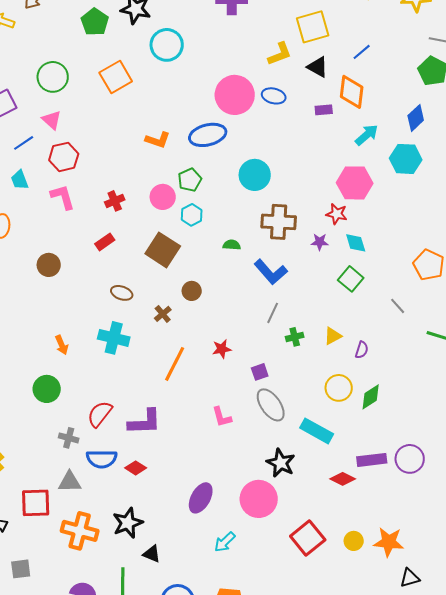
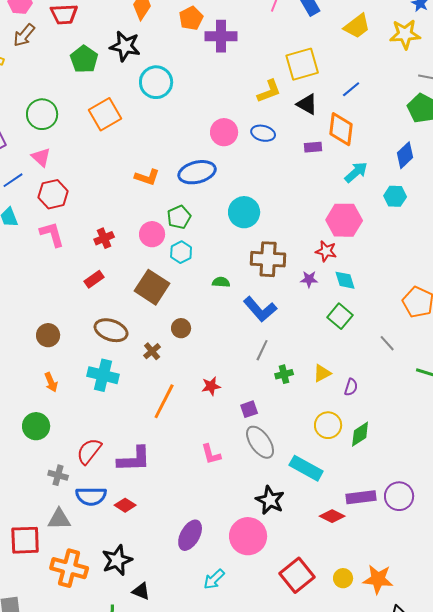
pink circle: (235, 95) -> (224, 132), size x0.7
cyan hexagon: (406, 159) -> (395, 196), size x0.7
brown circle: (49, 265) -> (48, 335), moved
brown ellipse: (122, 293) -> (111, 330), size x1.5

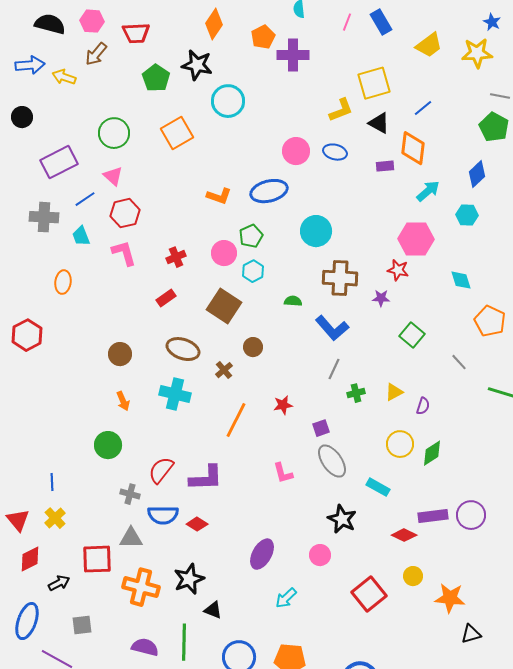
cyan diamond: (345, 280) -> (461, 280), moved
cyan rectangle: (306, 468) -> (378, 487), size x0.7
pink circle: (248, 536) -> (320, 555), size x0.6
yellow circle: (343, 578) -> (413, 576), moved

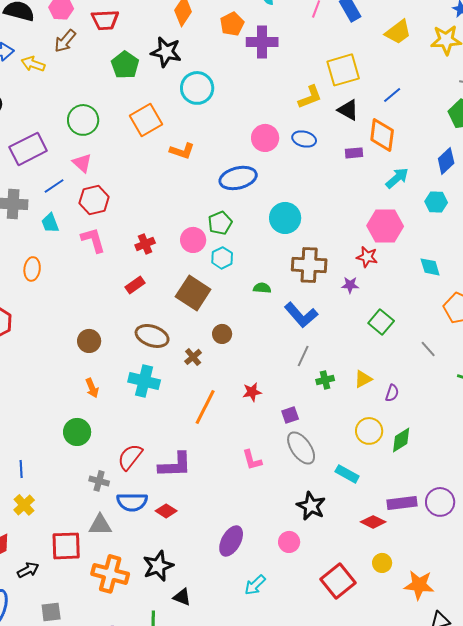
orange L-shape: (219, 196) -> (182, 151), moved

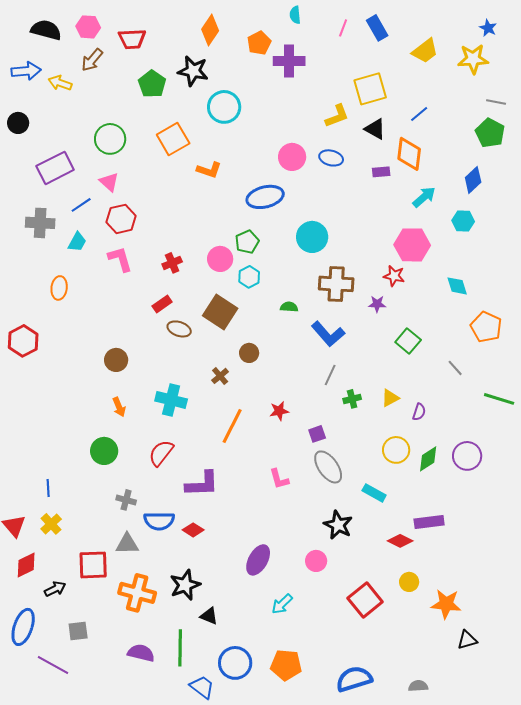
cyan trapezoid: (50, 223) -> (77, 242), turned -130
brown ellipse: (152, 336) -> (179, 329), moved, size x0.7
red semicircle: (130, 457) -> (161, 453), moved
purple circle: (440, 502) -> (467, 456), moved

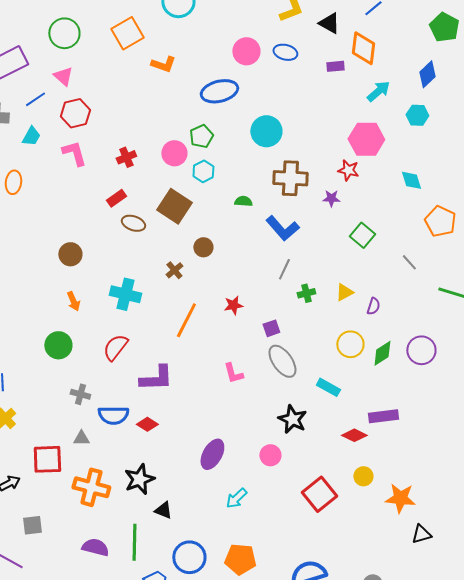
gray triangle: (127, 544) -> (81, 438), size x0.7

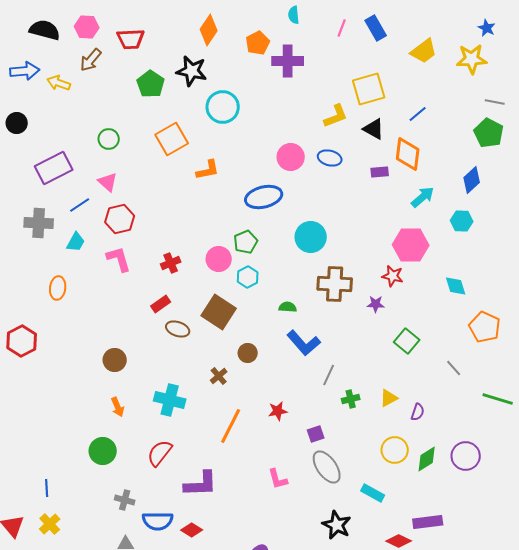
green circle: (64, 33) -> (109, 139), size x0.7
orange L-shape: (163, 64) -> (208, 170), turned -30
blue L-shape: (282, 228) -> (304, 343), moved

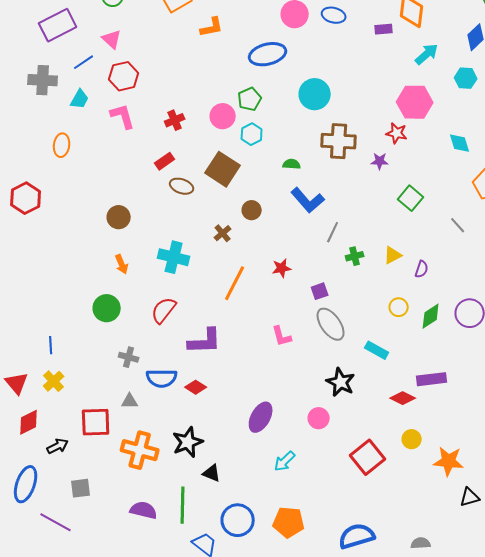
yellow circle: (395, 450) -> (399, 307), size x0.7

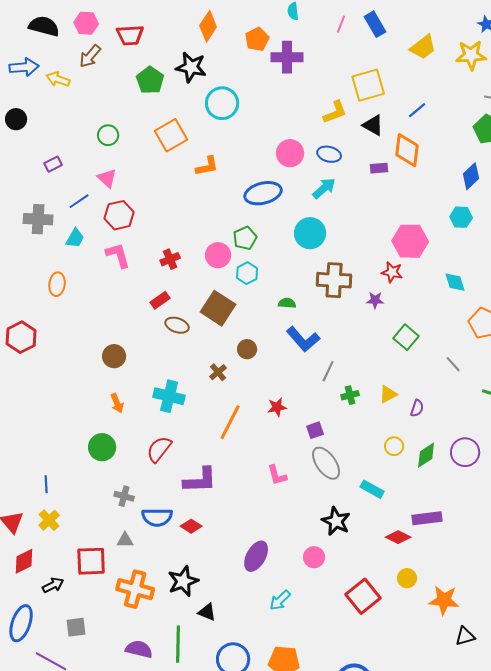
purple rectangle: (58, 25) -> (53, 164), size x0.5
cyan arrow: (427, 54) -> (324, 188), moved

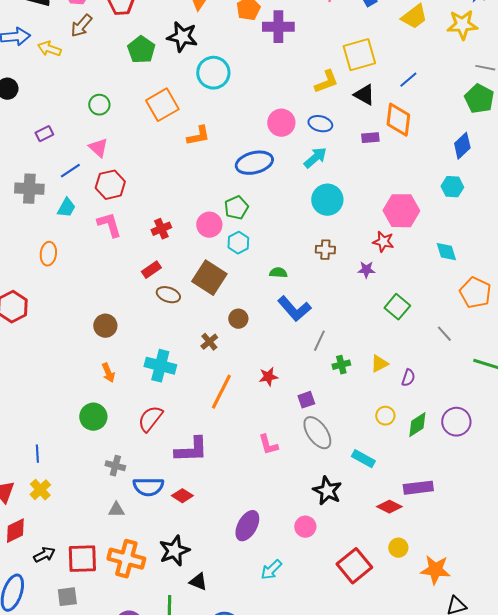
cyan circle: (310, 233) -> (327, 200), moved
brown cross: (334, 280) -> (325, 250), size x0.6
red square: (91, 561) -> (82, 559), moved

